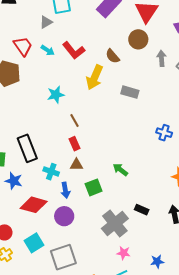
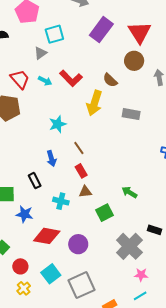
black rectangle: (27, 148) -> (35, 181), size x0.6
blue arrow: (65, 190) -> (51, 159), moved

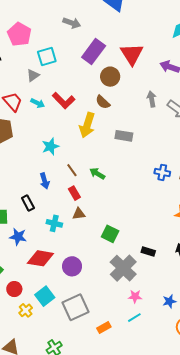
brown circle: (134, 61) -> (110, 77), moved
green arrow: (129, 192) -> (97, 174), moved
green square: (105, 213) -> (110, 234), moved, turned -36
yellow cross: (24, 288) -> (26, 310), moved

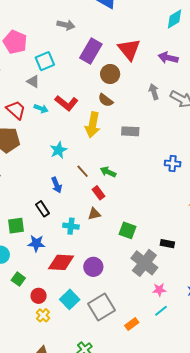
gray triangle: (33, 75) -> (33, 81), turned -48
red rectangle: (74, 193) -> (99, 193), moved
yellow cross: (26, 310) -> (43, 315), moved

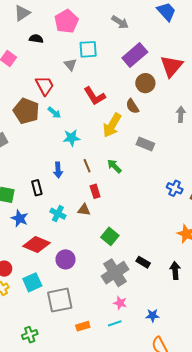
cyan arrow: (41, 109) -> (54, 113), moved
green arrow: (108, 172) -> (114, 166), moved

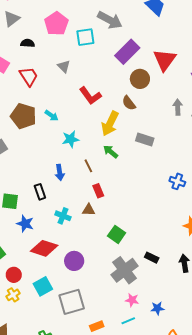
gray arrow: (120, 22) -> (110, 20), size x1.4
cyan square: (88, 49) -> (85, 37), moved
red trapezoid: (45, 86) -> (29, 76), moved
green arrow: (114, 166) -> (111, 152), moved
blue star: (153, 315) -> (157, 308), moved

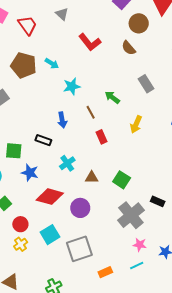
yellow arrow: (110, 123) -> (136, 124), moved, size x0.7
gray rectangle: (145, 140) -> (146, 84), turned 42
black rectangle: (40, 192) -> (43, 140), turned -49
brown triangle: (89, 210) -> (92, 177), moved
cyan cross: (63, 216) -> (67, 163), turned 35

